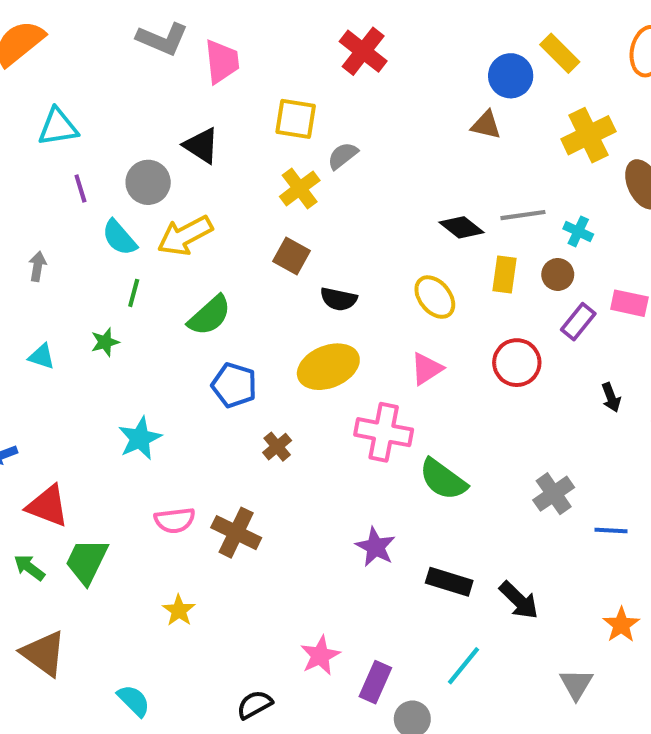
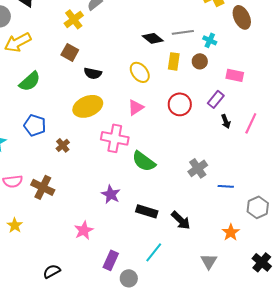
purple rectangle: (578, 322) -> (216, 99), moved
blue pentagon: (234, 385) -> (35, 125), moved
pink star: (320, 655) -> (84, 230), moved

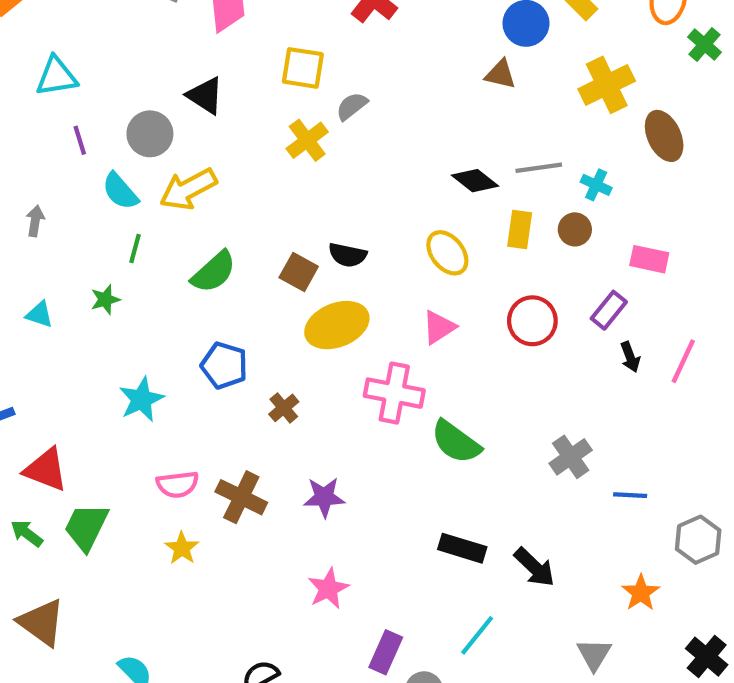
brown square: (70, 52) -> (299, 272), moved
purple star: (111, 194) -> (324, 497), moved, turned -30
yellow star: (15, 225) -> (182, 548), moved

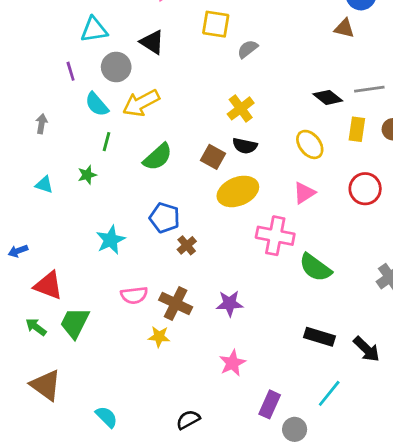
cyan triangle: (56, 76) -> (94, 30), moved
yellow cross: (307, 140) -> (241, 108), moved
brown cross: (284, 408) -> (187, 245), moved
yellow star: (182, 548) -> (159, 337), moved, turned -30

